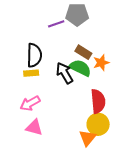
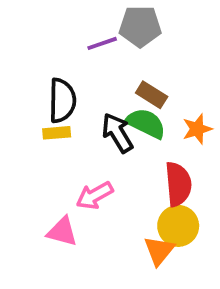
orange star: (101, 63) -> (197, 129), moved
pink arrow: (30, 103) -> (95, 195), moved

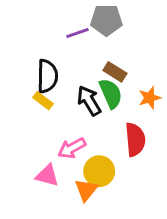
green semicircle: (146, 123) -> (111, 93), turned 40
yellow rectangle: (57, 133) -> (43, 101), turned 42
yellow circle: (178, 226) -> (99, 171), moved
orange triangle: (159, 251) -> (86, 190), moved

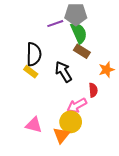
green semicircle: (111, 93) -> (79, 33), moved
red semicircle: (135, 140) -> (93, 90), moved, size x0.6
pink arrow: (72, 148) -> (77, 105), moved

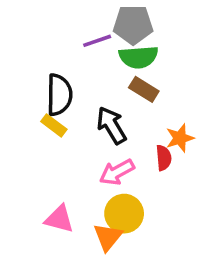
green semicircle: (79, 33) -> (138, 57), turned 110
orange star: (106, 70) -> (180, 138), moved
pink arrow: (77, 105) -> (117, 172), moved

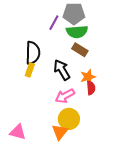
purple line: (97, 41) -> (54, 23), turned -42
yellow rectangle: (54, 125) -> (30, 70), turned 72
orange star: (180, 138) -> (88, 77), moved
pink triangle: (59, 219) -> (18, 132), moved

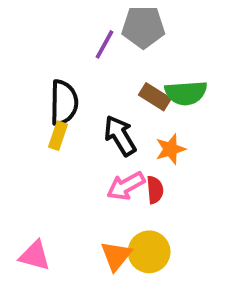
green semicircle: (77, 32) -> (186, 93), moved
red semicircle: (91, 88) -> (155, 190), moved
yellow circle: (69, 119) -> (149, 252), moved

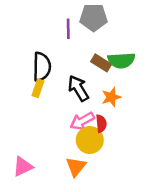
purple line: (104, 44) -> (68, 29), turned -30
yellow circle: (149, 252) -> (90, 140), moved
pink triangle: (35, 256) -> (23, 167), turned -40

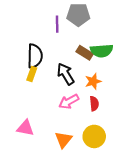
red semicircle: (101, 124) -> (94, 104), moved
yellow circle: (90, 140) -> (94, 136), moved
pink triangle: (23, 167) -> (25, 128), moved, turned 36

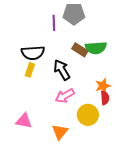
black semicircle: (35, 56) -> (33, 53), turned 85
orange star: (93, 81) -> (103, 86), moved
red semicircle: (94, 104) -> (105, 98), moved
yellow circle: (94, 136) -> (88, 115), moved

